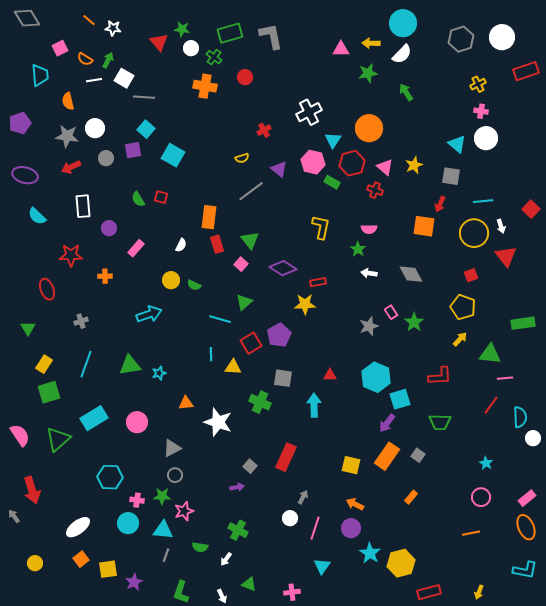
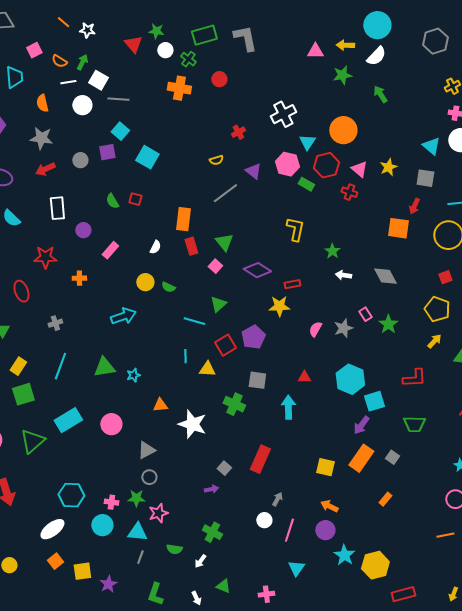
white circle: (95, 128) -> (82, 105), moved
pink semicircle: (369, 229) -> (315, 329), moved, turned 119
cyan hexagon: (110, 477) -> (71, 495), moved

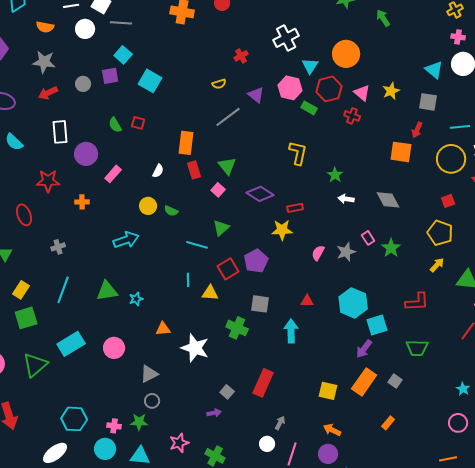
orange semicircle: (42, 103) -> (45, 27), turned -66
purple circle: (83, 230) -> (86, 154), size x1.5
pink star: (158, 513) -> (179, 443), moved

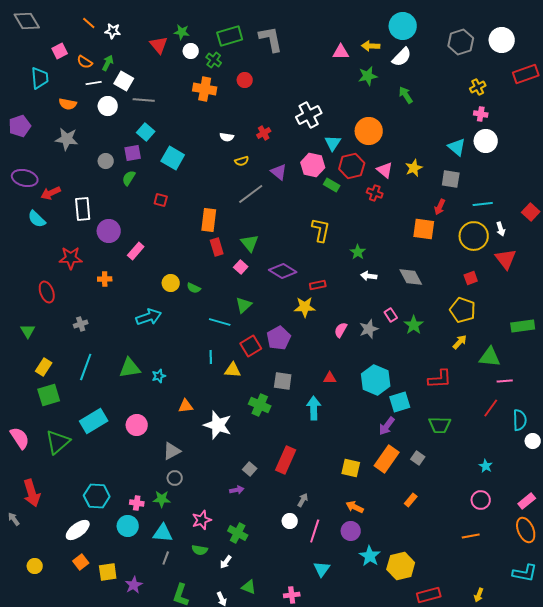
red arrow: (48, 93) -> (51, 193), moved
green semicircle: (115, 125) -> (129, 178), moved, turned 63
white semicircle: (158, 171) -> (227, 137), moved, turned 72

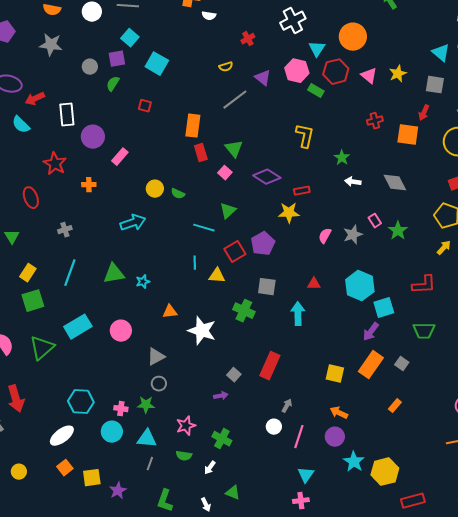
white semicircle: (227, 137) -> (209, 16), moved
red cross: (375, 193) -> (375, 121), moved, turned -35
red star: (71, 258) -> (55, 164), turned 30
pink cross: (292, 595) -> (301, 501), moved

